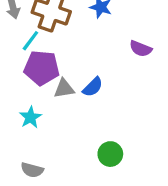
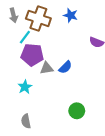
gray semicircle: (32, 170) -> (26, 121), turned 64

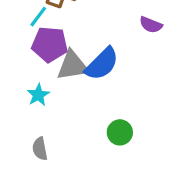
blue semicircle: (65, 67) -> (102, 64), size x1.6
gray triangle: (47, 68) -> (73, 66), size x1.5

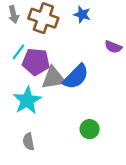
cyan line: (38, 17) -> (18, 52), moved
cyan star: (38, 95) -> (27, 100), size x1.6

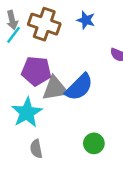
cyan line: (18, 52) -> (13, 35), moved
gray semicircle: (28, 142) -> (36, 149), moved

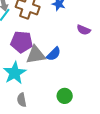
blue semicircle: (79, 87) -> (54, 54), size x0.7

